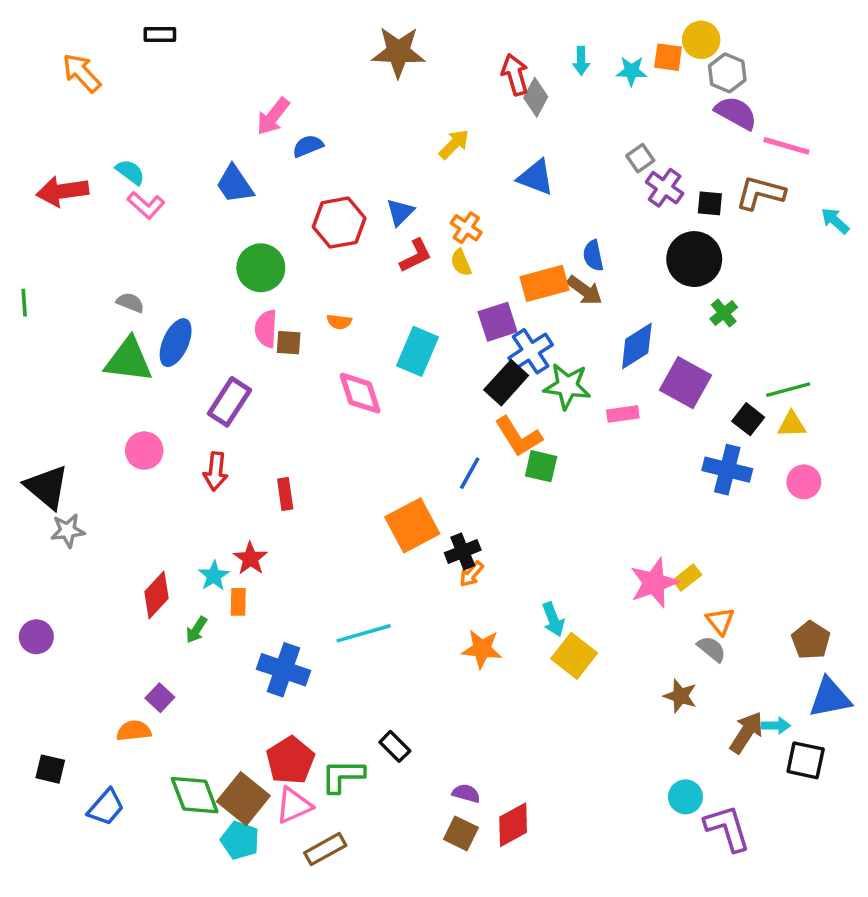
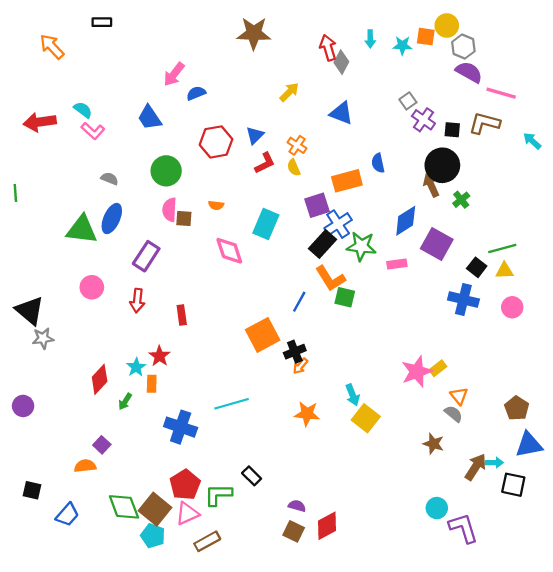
brown arrow: (585, 290) -> (431, 185), moved, turned -150
gray semicircle: (130, 303) -> (110, 179), moved

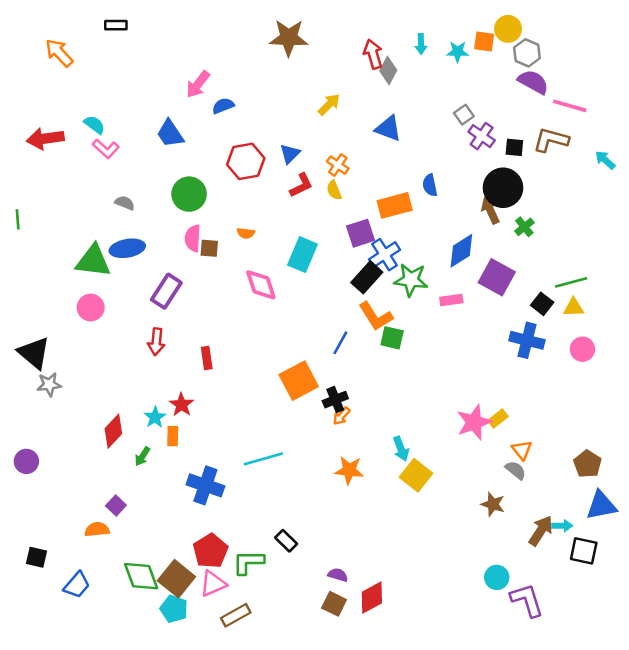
blue ellipse: (112, 219) -> (127, 248), turned 56
pink circle: (92, 287) -> (91, 308), moved

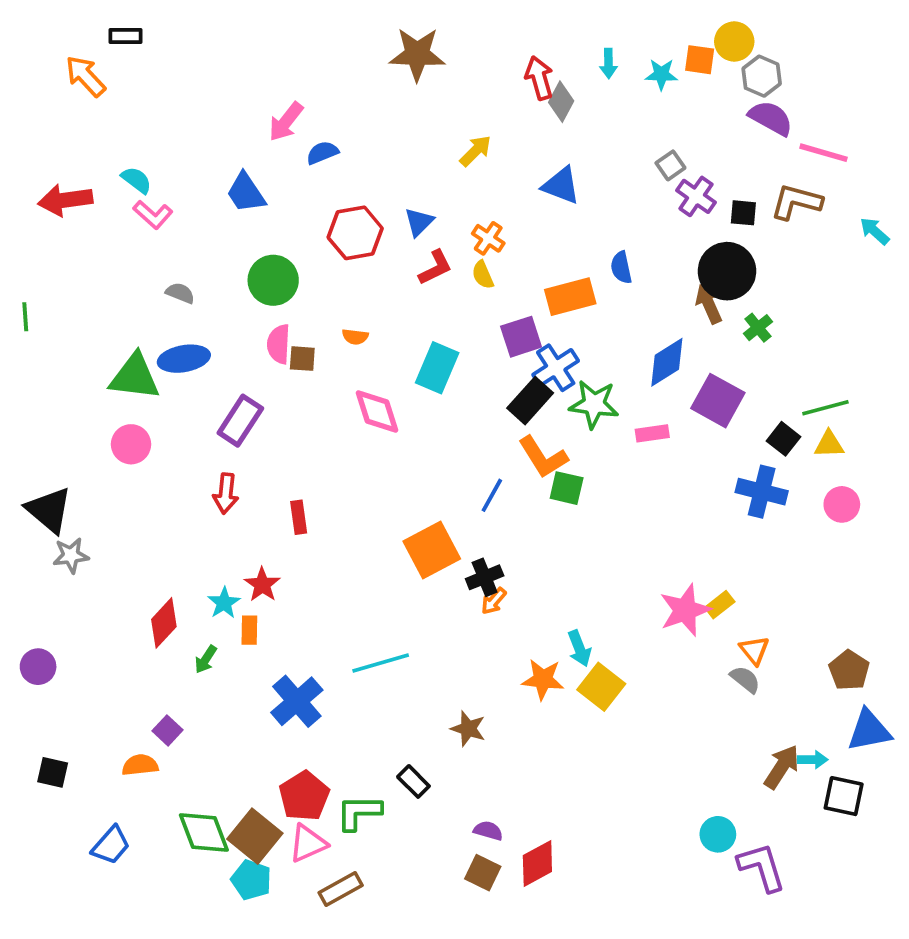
black rectangle: (116, 25) -> (126, 36), moved
orange star: (349, 470) -> (543, 679), moved
blue cross: (205, 485) -> (297, 701), turned 30
brown star: (493, 504) -> (468, 729), moved
black square: (36, 557) -> (53, 772), moved

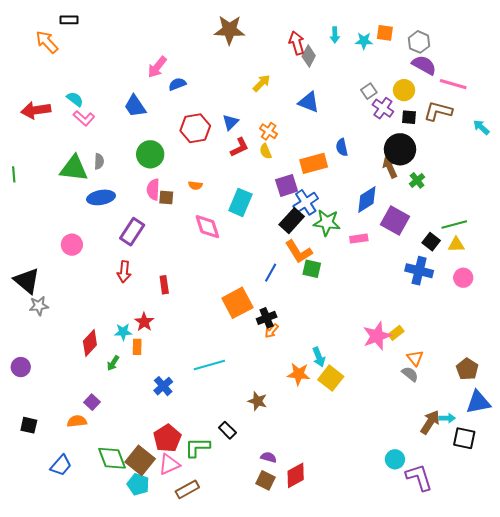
yellow circle: (734, 41) -> (404, 90), moved
gray semicircle: (180, 293) -> (99, 161), turned 70
green triangle: (135, 377) -> (74, 168), moved
cyan star: (224, 603) -> (123, 332), turned 30
blue cross: (297, 701) -> (163, 386), size x0.7

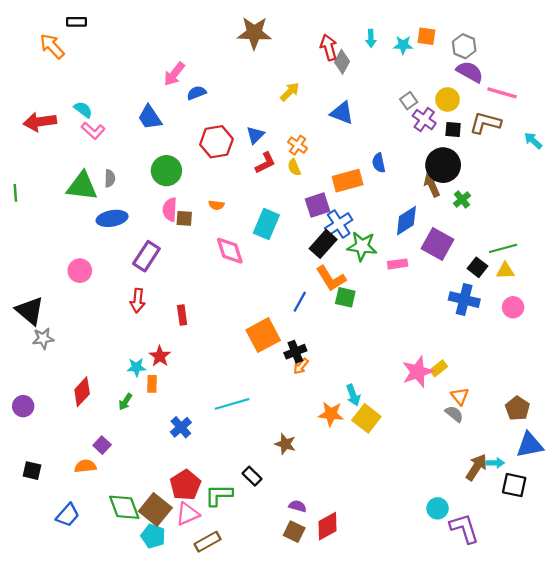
red diamond: (90, 343) -> (82, 392), moved

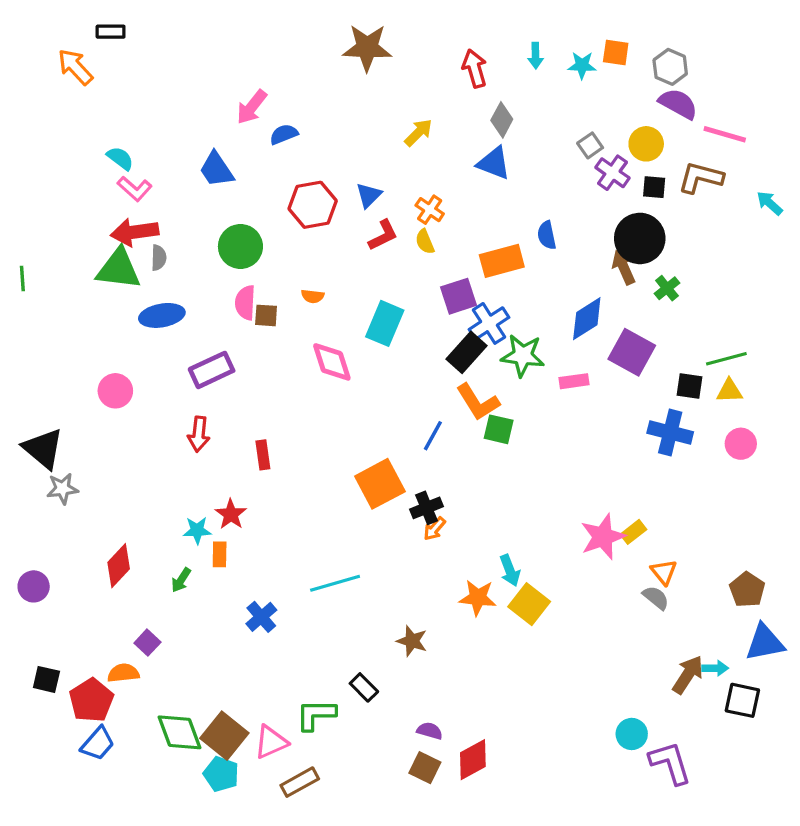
gray diamond: (342, 62) -> (502, 120), moved
red arrow: (40, 122) -> (135, 232), moved
purple rectangle: (146, 256) -> (212, 370), turned 32
black square: (478, 267) -> (689, 386), turned -30
red pentagon: (185, 485) -> (91, 700), moved

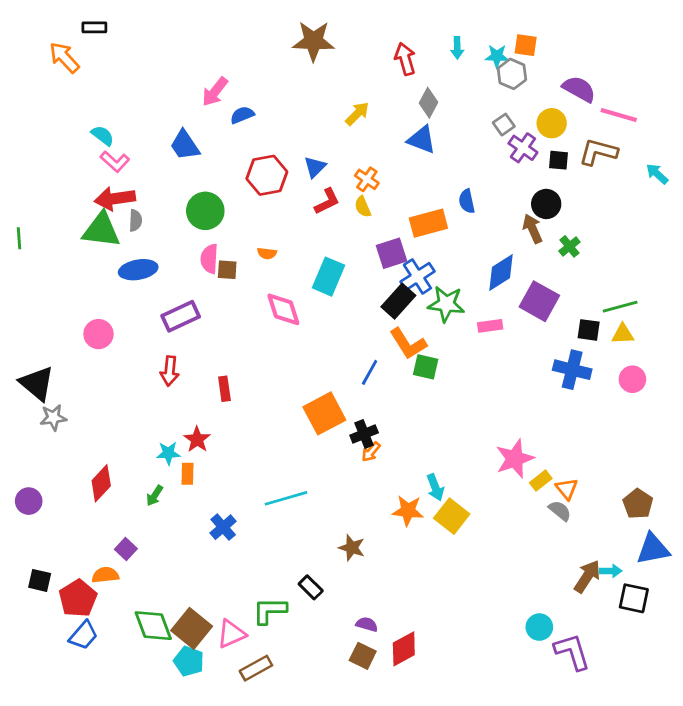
gray hexagon: (670, 67) -> (512, 74), moved
black circle: (640, 238) -> (546, 204), size x0.7
yellow rectangle: (633, 532) -> (541, 481), moved

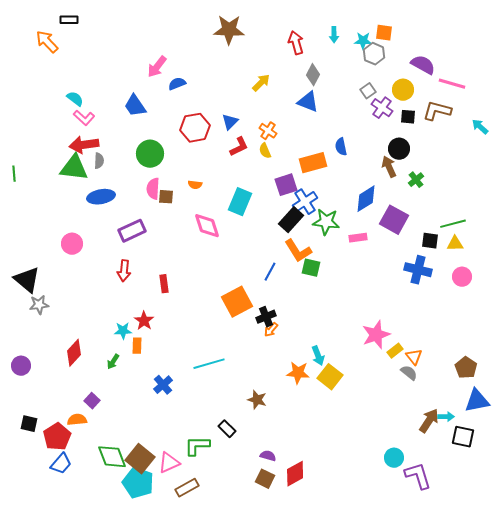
cyan pentagon: (189, 661) -> (138, 483), size x1.4

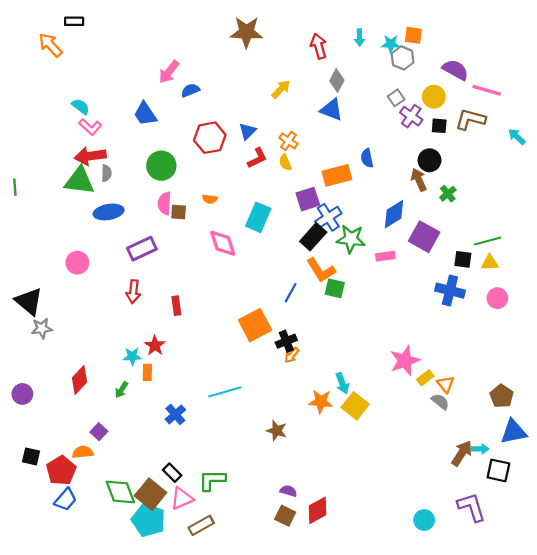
black rectangle: (227, 429) -> (172, 473), moved
cyan circle: (394, 458) -> (424, 520), moved
purple L-shape: (418, 476) -> (472, 507), moved

